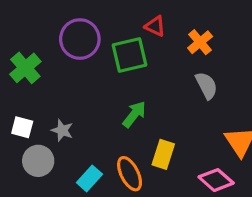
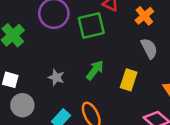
gray star: (62, 130) -> (56, 77), moved
yellow rectangle: (163, 154) -> (129, 80), moved

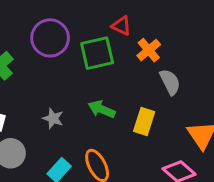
orange cross: (144, 16) -> (149, 50), moved
green arrow: (95, 70) -> (102, 109), turned -105

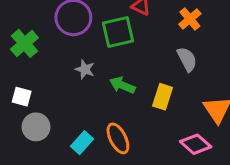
orange cross: (149, 50) -> (190, 19), moved
gray star: (53, 118) -> (85, 69), moved

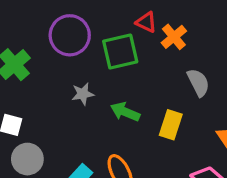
orange cross: (190, 19) -> (174, 37), moved
gray star: (85, 69) -> (83, 94), turned -30

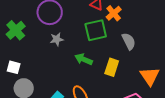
green square: (120, 52) -> (96, 30), moved
gray star: (83, 94) -> (57, 39), moved

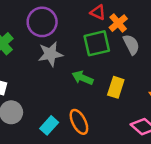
gray star: (57, 39) -> (50, 54), size x1.5
gray semicircle: (129, 41) -> (131, 45), moved

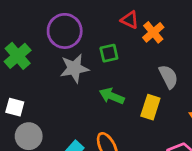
green square: (97, 43) -> (109, 53), moved, size x0.6
gray semicircle: (131, 45) -> (168, 77), moved

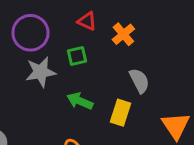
red triangle: (130, 20) -> (87, 21), moved

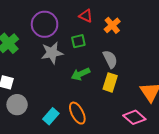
gray semicircle: (139, 81) -> (110, 59), moved
green arrow: (80, 101) -> (81, 74), turned -48

